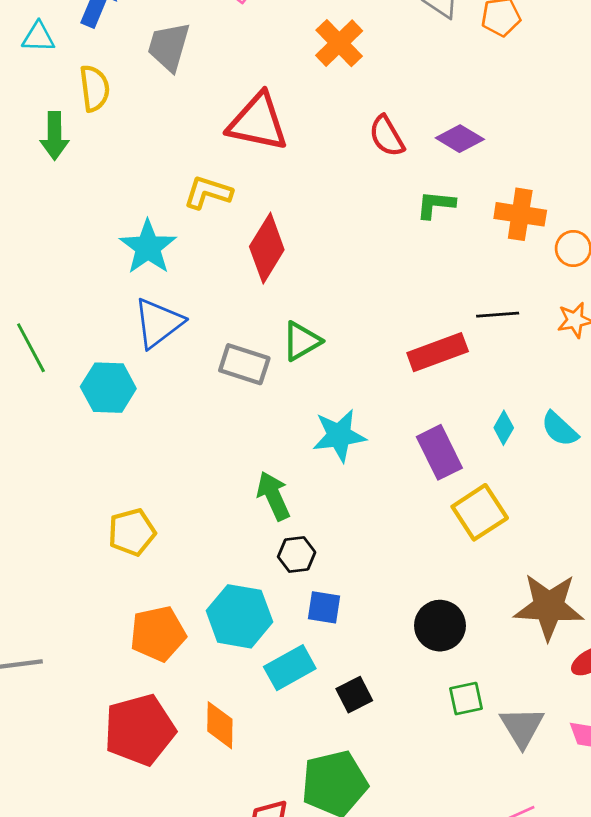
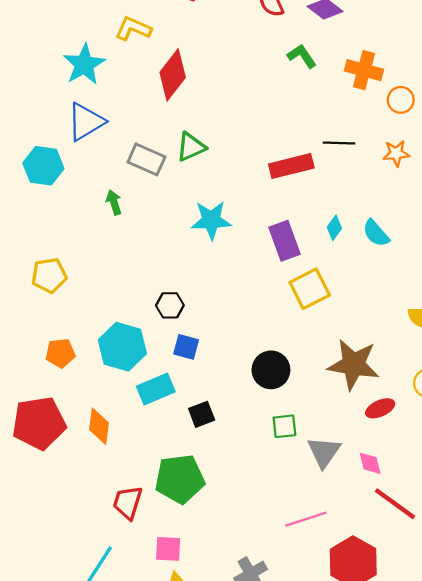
green L-shape: (436, 205) -> (302, 56), turned 44
green arrow: (273, 496) -> (114, 202), moved, size x0.7
orange pentagon: (158, 634) -> (60, 353), size x0.7

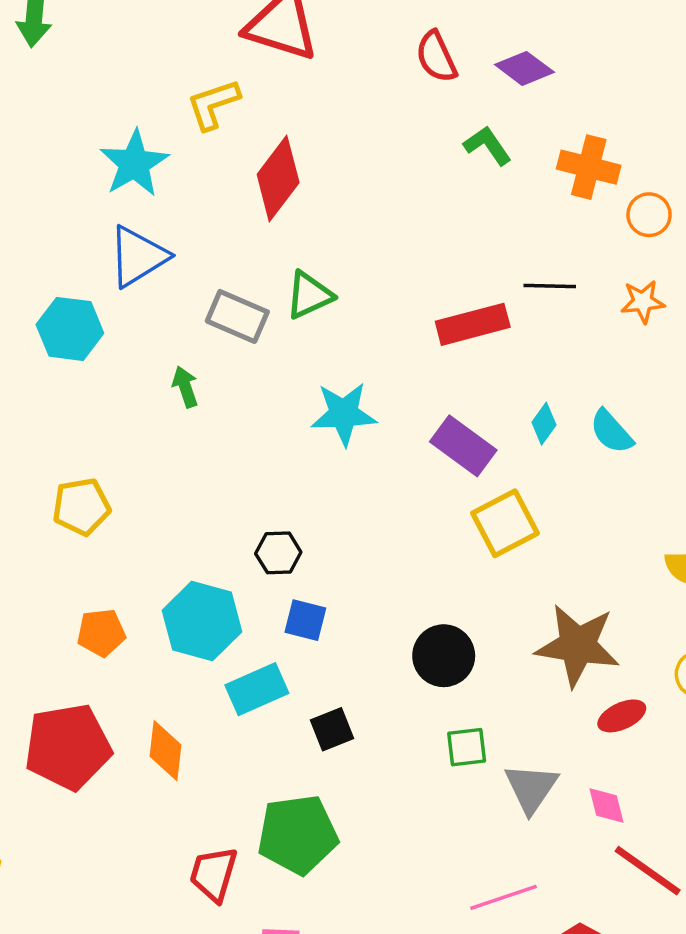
yellow L-shape: (133, 29) -> (213, 104), turned -42
purple rectangle: (285, 241) -> (463, 446), turned -33

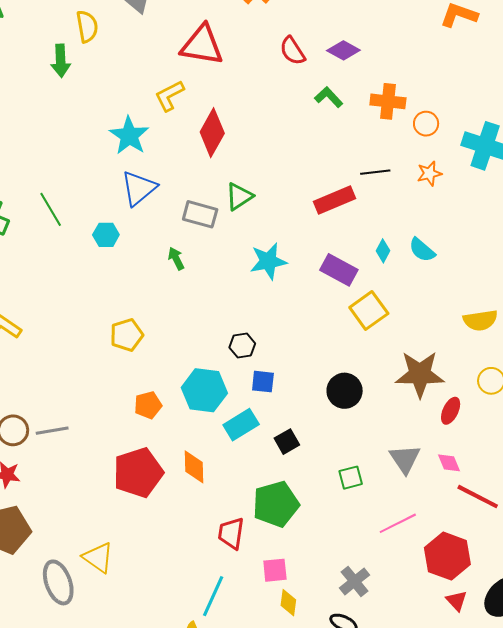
cyan hexagon: (70, 329) -> (106, 235), size x0.7
red ellipse: (622, 716) -> (451, 411), turned -32
green square: (467, 747) -> (351, 478), moved

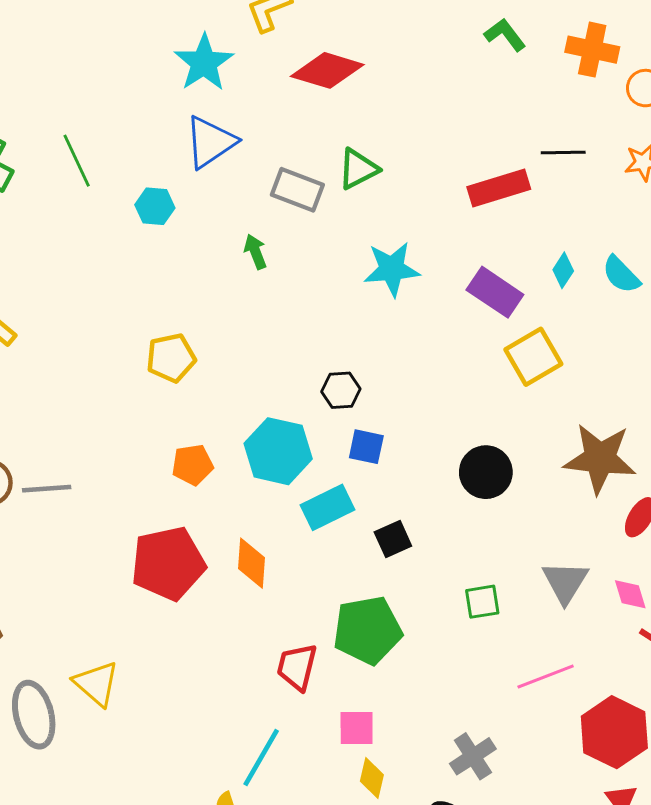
red diamond: (212, 133) -> (327, 70), turned 72

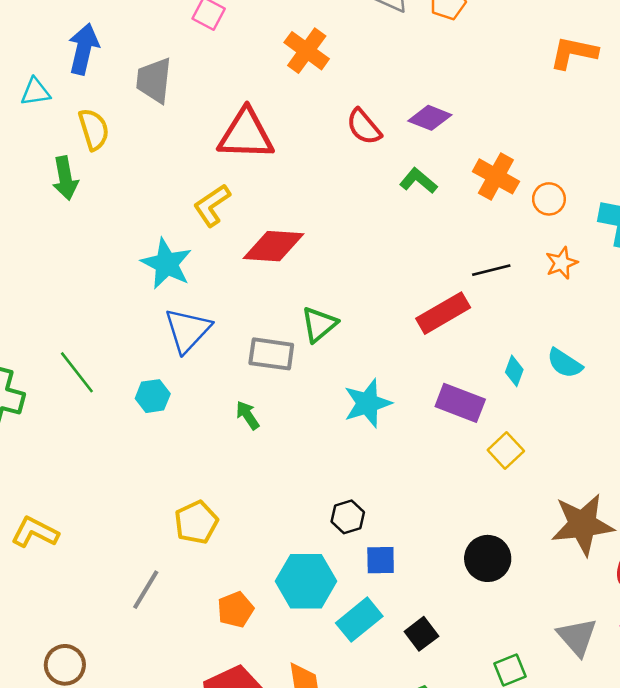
orange cross: (592, 50) -> (496, 176), turned 30
yellow square: (533, 357) -> (506, 451), size x0.7
gray line: (47, 489) -> (146, 590), moved, turned -42

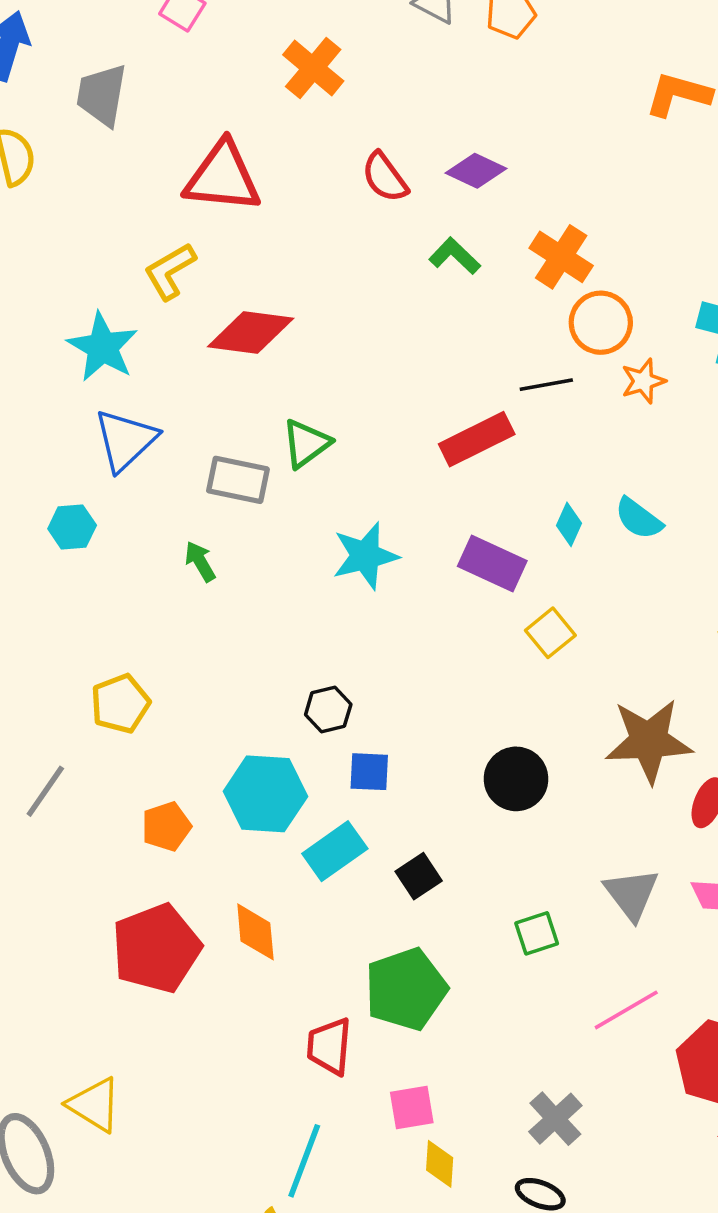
orange circle: (549, 199) -> (601, 323), moved, size x1.4

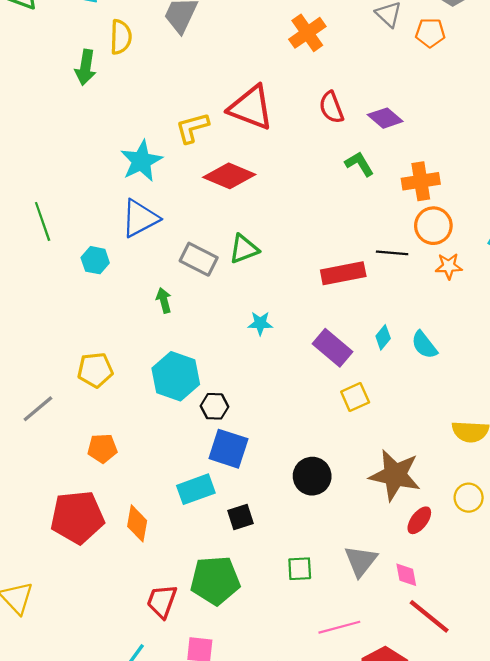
red triangle: (223, 177) -> (251, 108), moved
orange cross: (561, 257) -> (421, 181), turned 33
cyan star: (365, 556) -> (260, 323), size x0.6
blue square: (369, 772) -> (228, 449), size x1.5
cyan hexagon: (265, 794) -> (176, 376), moved

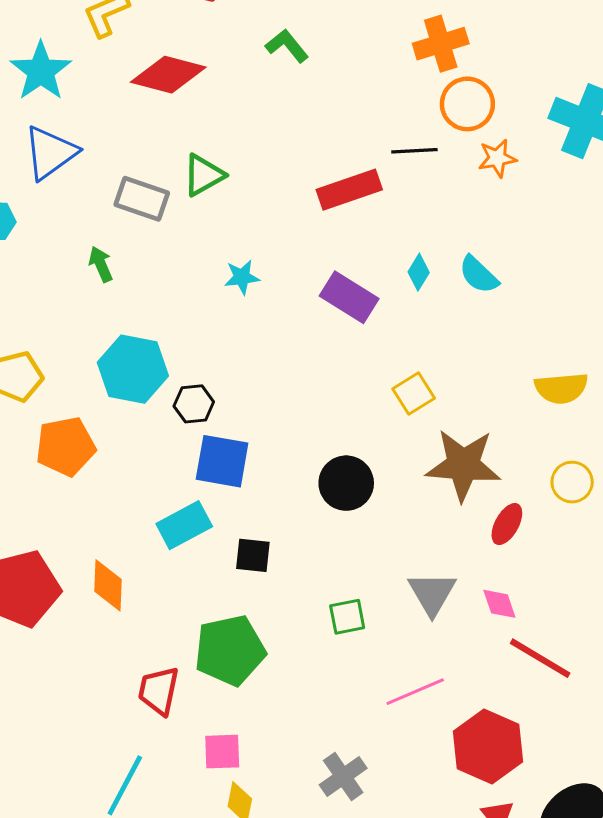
green L-shape: (359, 164) -> (287, 46), moved
yellow square: (355, 397) -> (414, 394), moved
orange pentagon: (102, 448) -> (66, 446), moved, size x1.4
black square: (240, 517) -> (253, 555), turned 32

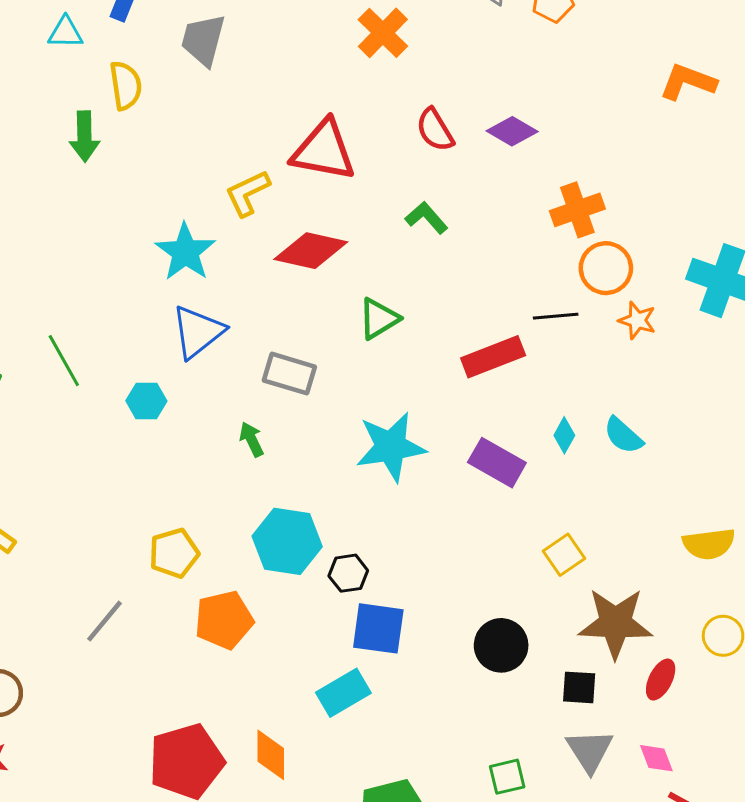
orange star: (497, 158) -> (637, 320), turned 30
green triangle: (204, 175) -> (379, 319), moved
cyan star: (242, 277) -> (391, 447), size x2.0
black square: (253, 555) -> (579, 687), moved

